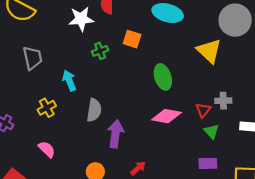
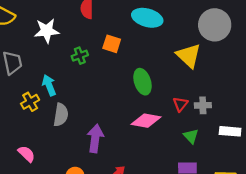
white star: (81, 19) -> (47, 31), moved
yellow cross: (47, 108) -> (30, 102), moved
gray semicircle: (94, 110) -> (61, 115), moved
red triangle: (203, 110) -> (180, 104), moved

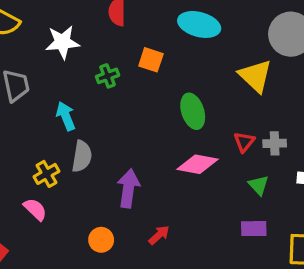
yellow cross: (30, 102) -> (46, 174), moved

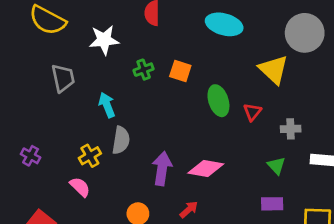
orange square: (151, 60) -> (180, 71), moved
red triangle: (244, 142) -> (252, 112), moved
pink diamond: (198, 164) -> (206, 168), moved

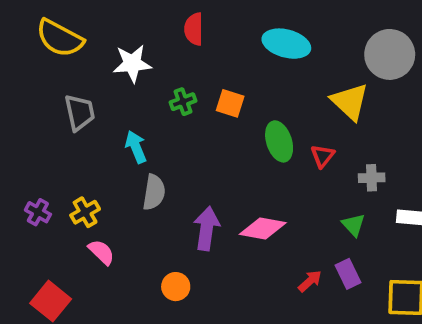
yellow cross: (90, 156) -> (85, 212), moved
purple rectangle: (272, 204) -> (348, 274), turned 65
red arrow: (189, 209) -> (310, 281), moved

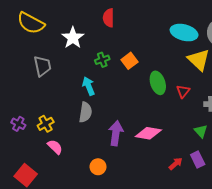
cyan ellipse: (286, 44) -> (184, 33), moved
white star: (132, 64) -> (73, 38), turned -30
orange square: (230, 103) -> (129, 61), turned 35
cyan arrow: (136, 147) -> (89, 86), moved

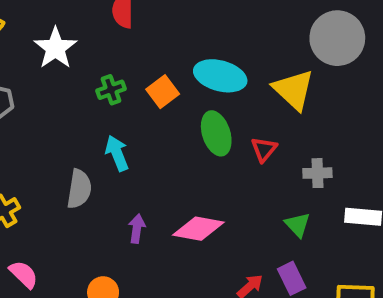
cyan ellipse: (184, 33) -> (220, 76), moved
cyan arrow: (89, 86) -> (117, 153), moved
purple arrow: (116, 133) -> (137, 229), size x0.6
pink semicircle: (55, 147) -> (24, 274), moved

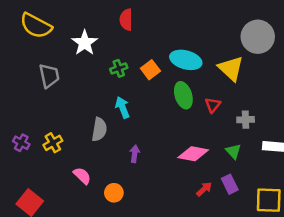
pink diamond: (198, 229) -> (193, 154), moved
pink semicircle: (24, 274) -> (82, 176), moved

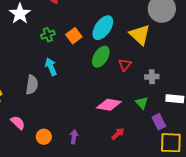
cyan ellipse: (186, 60) -> (103, 28), turned -70
green ellipse: (183, 95) -> (101, 57), turned 50
purple arrow: (135, 154) -> (74, 137), moved
purple rectangle: (230, 184) -> (159, 122), moved

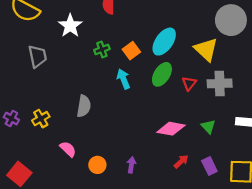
cyan arrow: (51, 67) -> (123, 79), moved
gray cross: (152, 77) -> (220, 83), moved, size x1.5
purple rectangle: (159, 122) -> (209, 166), moved

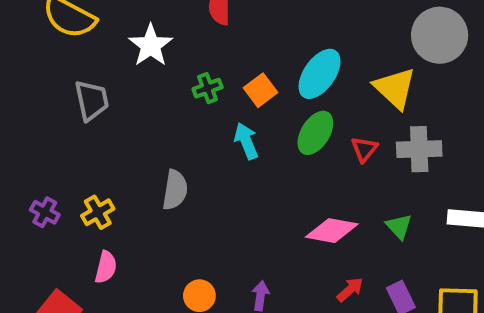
pink semicircle: (68, 149) -> (106, 267), moved, turned 60

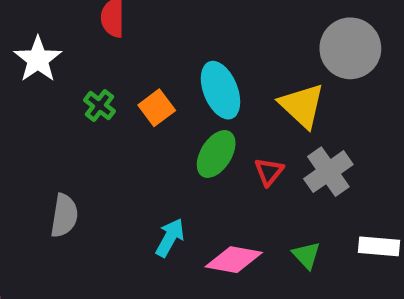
cyan ellipse: (319, 74) -> (221, 90), turned -57
green cross: (208, 88) -> (99, 106), turned -32
cyan arrow: (246, 141) -> (170, 238), moved, turned 51
gray cross: (419, 149) -> (328, 172), turned -33

